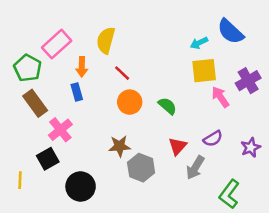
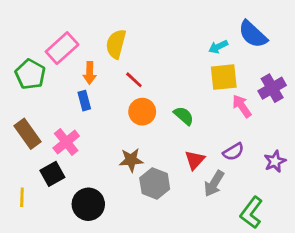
brown rectangle: (35, 103) -> (27, 134), moved

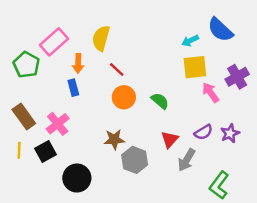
purple star: (275, 161) -> (230, 133), moved
yellow line: (22, 197) -> (19, 150), moved

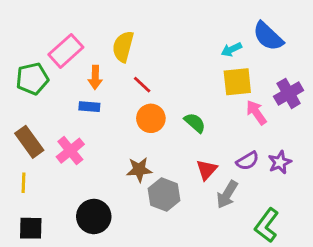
green pentagon: (26, 65) -> (32, 79), turned 30
blue rectangle: (73, 88) -> (89, 107), turned -70
black square: (46, 151) -> (31, 228), moved, turned 30

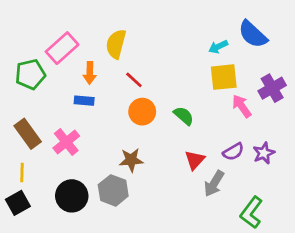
gray hexagon: (164, 195) -> (113, 190), moved
black circle: (94, 216) -> (72, 196), moved
black square: (31, 228) -> (18, 203), moved, turned -30

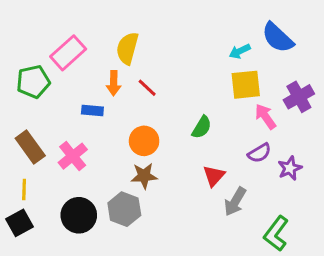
orange arrow: (90, 73) -> (114, 83), moved
orange circle: (142, 112) -> (144, 141), moved
green semicircle: (184, 116) -> (202, 127), turned 80
purple semicircle: (233, 152) -> (259, 153), moved

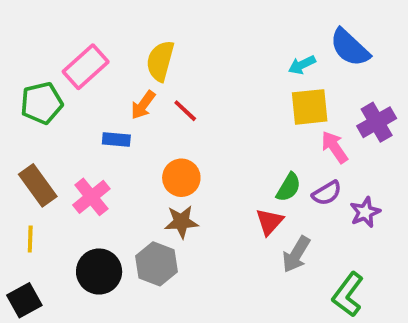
orange arrow: (114, 83) -> (143, 105), turned 35
green semicircle: (202, 127) -> (289, 187), moved
black square: (20, 223) -> (24, 300), moved

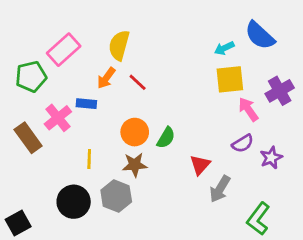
green semicircle: (289, 187) -> (166, 138), moved
pink cross: (91, 197) -> (58, 118), moved
yellow line: (30, 239) -> (89, 159), moved

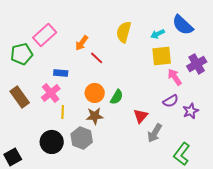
yellow semicircle: (119, 45) -> (124, 32), moved
orange arrow: (106, 78) -> (82, 43), moved
pink cross: (58, 118) -> (51, 93), moved

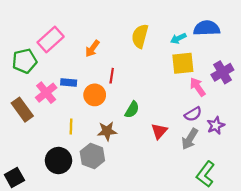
blue semicircle: (183, 25) -> (207, 28), turned 135
red line: (97, 58) -> (112, 76), moved, turned 56
pink cross: (51, 93) -> (46, 93), moved
orange circle: (95, 93) -> (95, 95), moved
gray arrow: (155, 133) -> (190, 139), moved

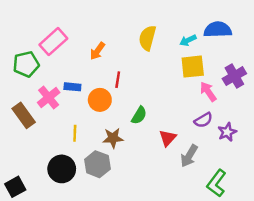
gray arrow: (190, 139) -> (189, 156), moved

